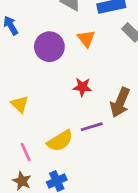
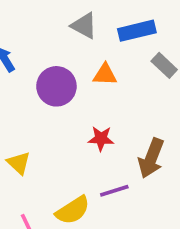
orange triangle: (86, 39) -> (105, 75), turned -48

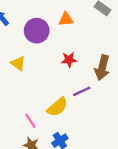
yellow triangle: (19, 163) -> (18, 63), moved

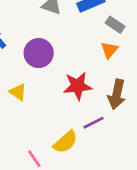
orange triangle: (66, 19) -> (109, 50), moved, turned -42
red star: (69, 60) -> (78, 86), size x1.5

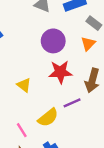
purple circle: (39, 53) -> (53, 41), moved
yellow triangle: (18, 92) -> (24, 85), moved

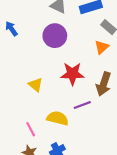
purple circle: (53, 41) -> (55, 36), moved
yellow semicircle: (48, 118) -> (58, 118), turned -130

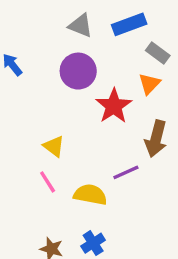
red star: (72, 74) -> (114, 106), moved, turned -30
pink line: (31, 129) -> (48, 182), moved

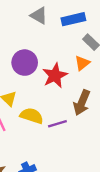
purple circle: (78, 71) -> (25, 63), moved
yellow semicircle: (90, 195) -> (32, 116), moved

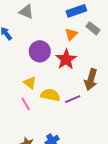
gray triangle: (39, 16) -> (26, 12), moved
orange triangle: (82, 63) -> (71, 34), moved

